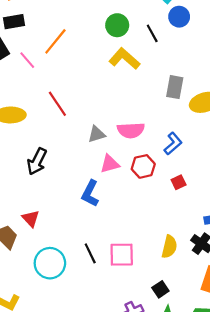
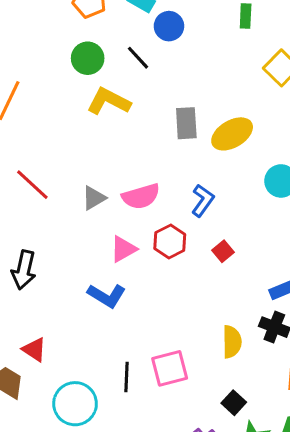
gray triangle: (97, 134) -> (94, 198), moved
blue L-shape: (90, 193) -> (107, 296), turned -72
black line: (90, 253) -> (127, 377), turned 42

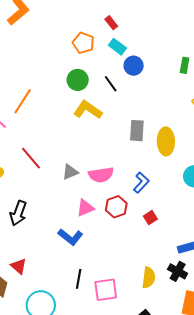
yellow ellipse: (232, 134) -> (166, 141), turned -68
black line: (127, 377) -> (79, 279), moved

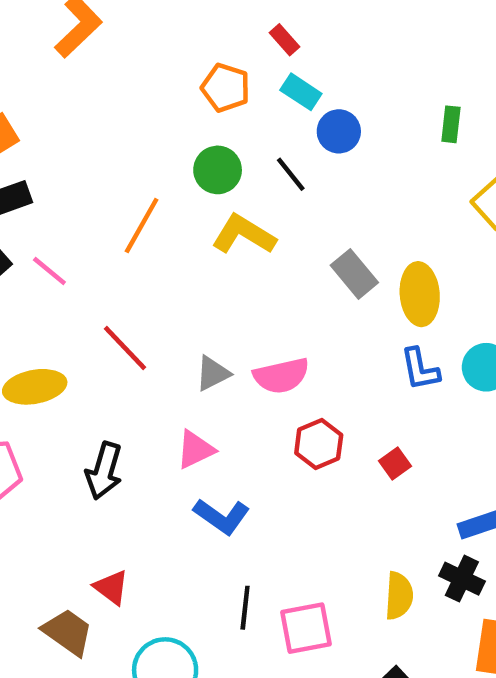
orange line: (23, 101) -> (142, 225), moved
gray rectangle: (137, 131) -> (354, 274), turned -40
blue L-shape: (141, 183) -> (420, 369), moved, turned 130
pink triangle: (85, 208) -> (195, 450), moved

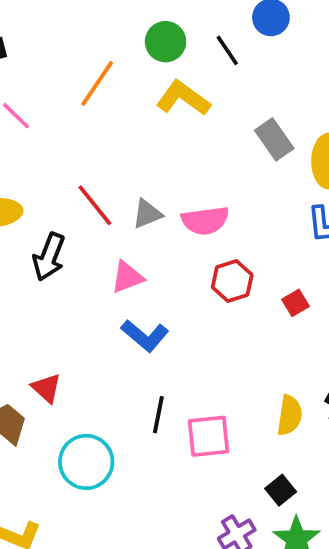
red line: (125, 348) -> (95, 205), moved
black arrow: (104, 471) -> (49, 257), moved

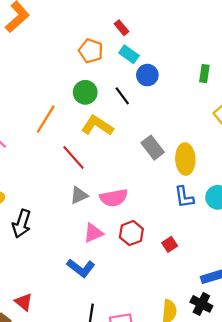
red line: (95, 205) -> (74, 157), moved
pink triangle: (127, 277) -> (93, 233), moved

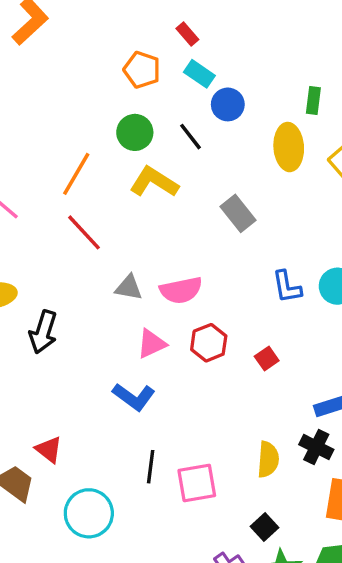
red line: (74, 157) -> (84, 232), moved
yellow ellipse: (185, 159) -> (289, 147), moved
gray triangle: (79, 195) -> (129, 288), turned 36

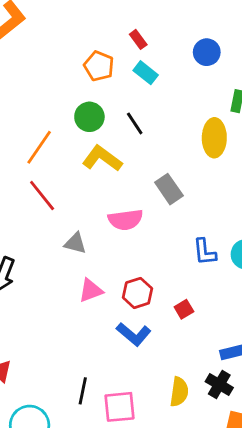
blue circle: (228, 104) -> (207, 52), moved
pink semicircle: (181, 290) -> (125, 220), moved
blue L-shape: (134, 397) -> (134, 334), moved

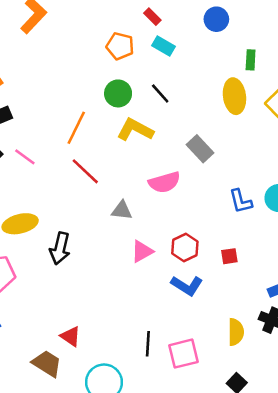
red square: (184, 309) -> (229, 256), turned 30

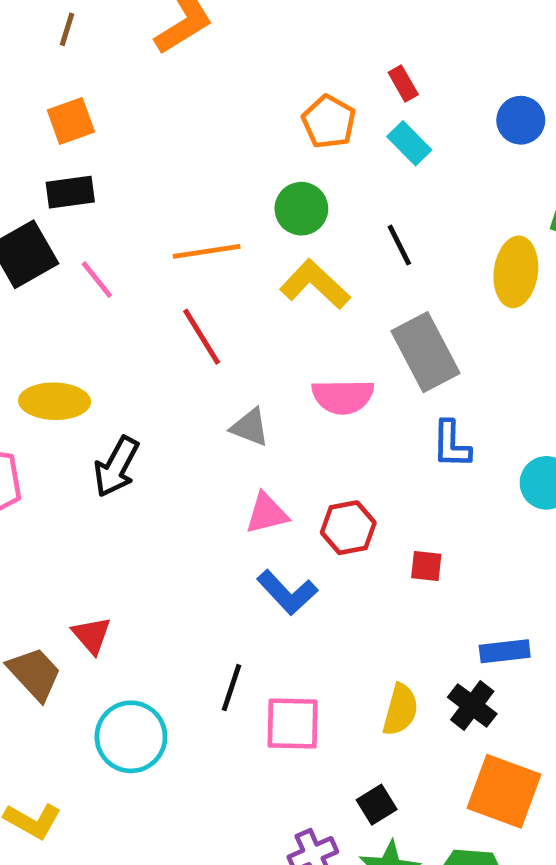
black line: (160, 94) -> (399, 245), moved
orange line: (76, 128) -> (207, 251), turned 40
gray rectangle: (200, 149) -> (425, 352), size x1.4
blue L-shape: (241, 201) -> (451, 444), moved
blue L-shape: (187, 286) -> (287, 592), moved

